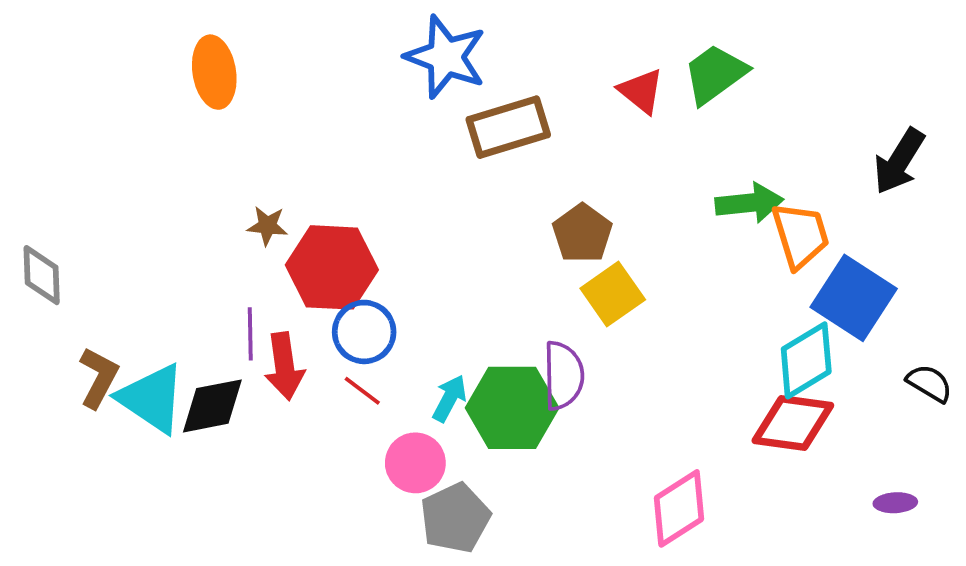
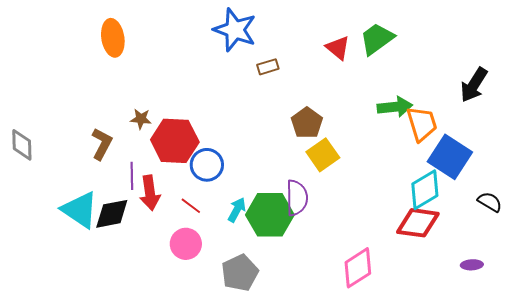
brown rectangle: (508, 127) -> (268, 67), size x0.5
blue circle: (364, 332) -> (207, 165), moved
brown L-shape: (99, 378) -> (102, 144), moved
pink circle: (415, 463) -> (186, 244), moved

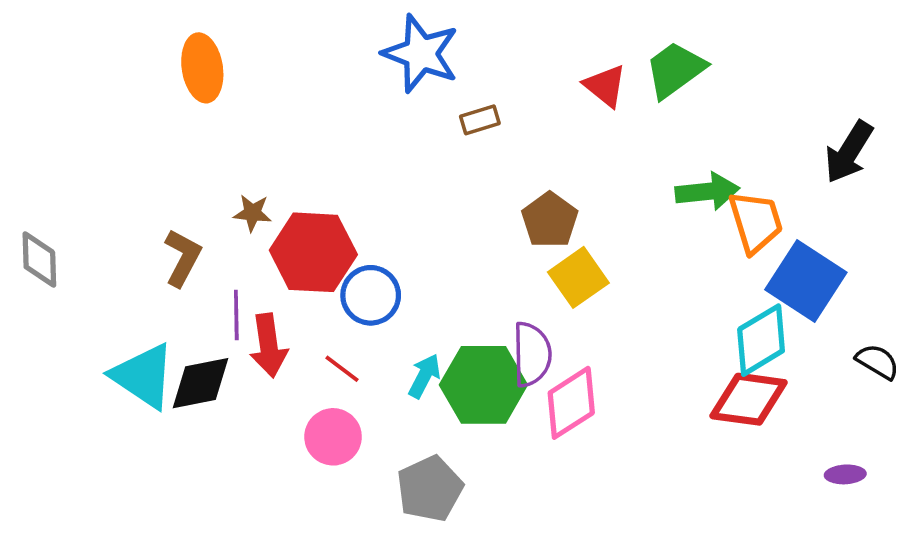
pink diamond: (358, 268) -> (571, 403), moved

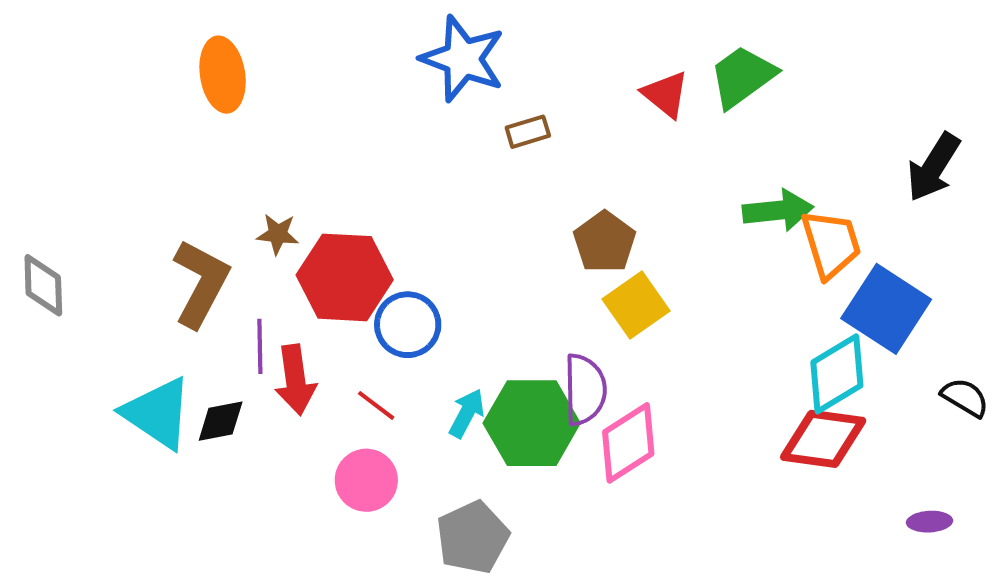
brown L-shape: (183, 258) -> (201, 283), size x1.4
black diamond: (201, 383) -> (221, 421), size x0.7

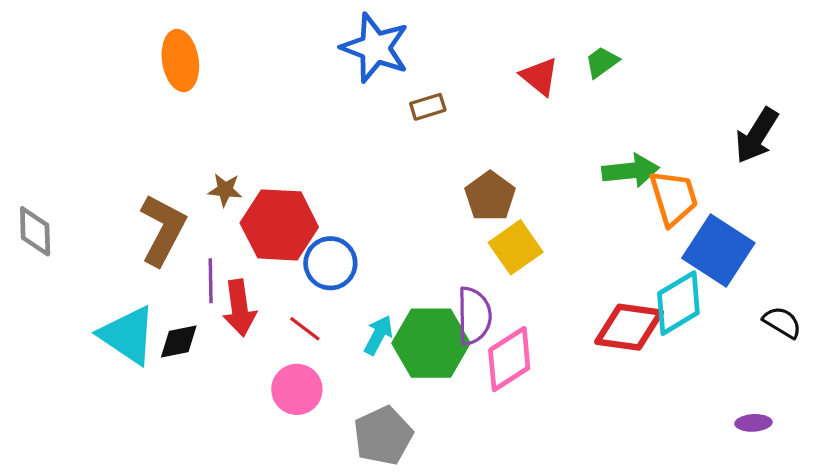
green trapezoid: (742, 77) -> (602, 62), size x0.6
red diamond: (823, 439) -> (629, 327), moved

